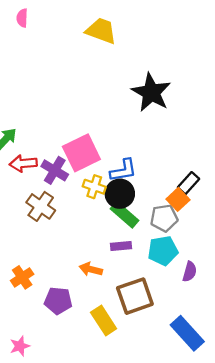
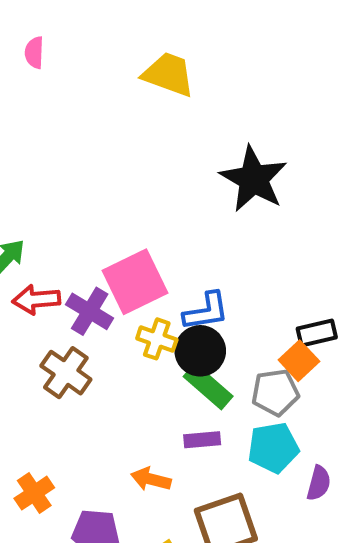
black rectangle: (188, 183) -> (317, 333), turned 35

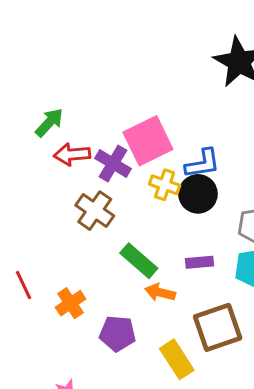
green rectangle: (208, 386) -> (139, 261), moved

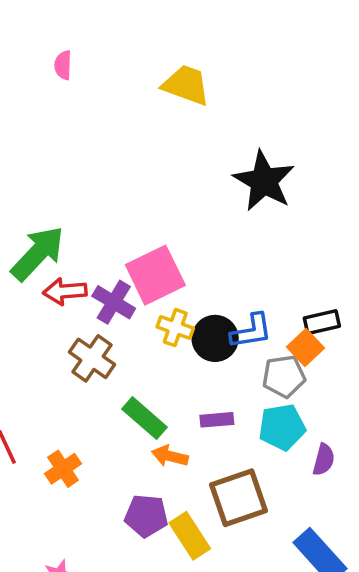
green arrow: (49, 123) -> (38, 253), size x1.6
blue L-shape: (203, 164) -> (251, 331), moved
purple pentagon: (118, 333) -> (146, 516), moved

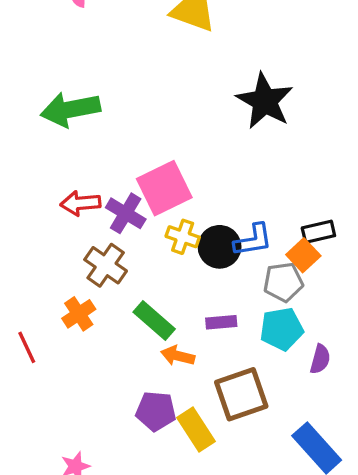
green arrow: (38, 253) -> (70, 109), moved, turned -144
orange cross: (63, 469) -> (79, 314), moved

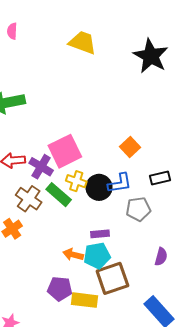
black star: (265, 101) -> (151, 56), moved
orange square: (303, 255) -> (130, 147), moved
green rectangle: (154, 321) -> (59, 195), moved
cyan pentagon: (282, 329) -> (97, 256), moved
yellow rectangle: (196, 429) -> (85, 300), turned -50

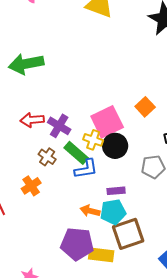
pink square: (65, 151) -> (107, 122), moved
blue L-shape: (120, 183) -> (86, 169), moved
brown cross: (29, 199) -> (47, 157), size x0.7
purple pentagon: (60, 289) -> (77, 244), size x1.4

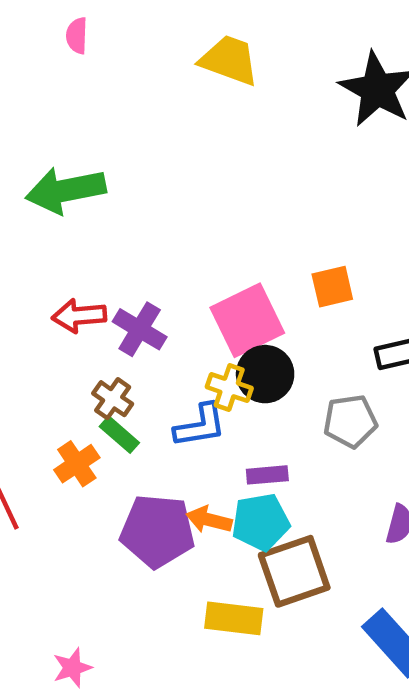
orange square: (145, 107) -> (332, 287), turned 30
yellow cross: (93, 140) -> (229, 388), moved
green rectangle: (76, 153) -> (119, 435), moved, size x0.7
purple pentagon: (77, 244) -> (157, 531), moved

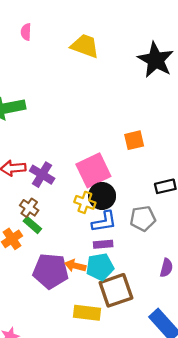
pink semicircle: (77, 36) -> (26, 32), moved
orange square: (332, 287) -> (134, 140), moved
blue L-shape: (200, 426) -> (104, 222), moved

